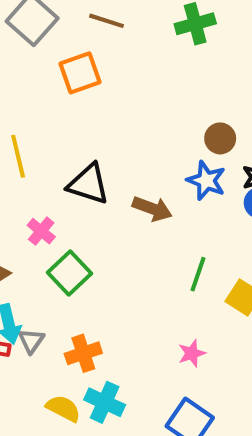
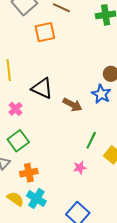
green square: (69, 273) -> (18, 141), moved
pink star: (192, 353) -> (80, 168), moved

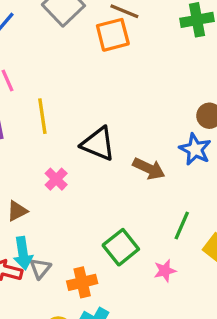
orange square: (45, 32) -> (113, 35), moved
green square: (18, 141) -> (121, 247), moved

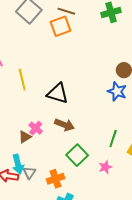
brown arrow: (149, 169) -> (64, 125), moved
pink cross: (56, 179) -> (36, 128), moved
brown triangle: (17, 211) -> (25, 137), moved

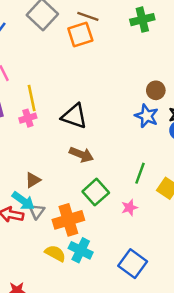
pink cross: (36, 128) -> (28, 118), moved, turned 32
brown triangle: (25, 137) -> (33, 180), moved
cyan arrow: (18, 164) -> (23, 201), turned -42
orange cross: (56, 179) -> (68, 220), size x1.4

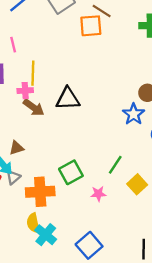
black triangle: (74, 116) -> (68, 99), turned -35
brown arrow: (81, 155) -> (34, 107), moved
cyan cross: (81, 250) -> (46, 235), moved
yellow semicircle: (55, 253) -> (33, 223), moved, turned -144

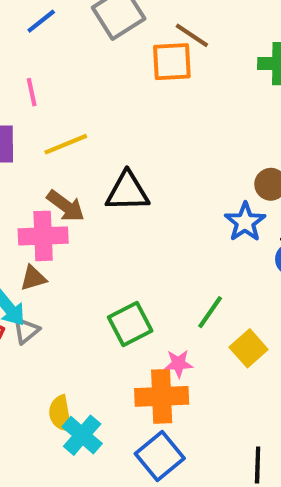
yellow line: (33, 73) -> (66, 144), turned 65
pink cross: (25, 91) -> (43, 236), moved, size x1.6
orange cross: (40, 192) -> (162, 396), moved

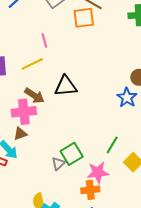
pink line: (32, 92) -> (44, 41), moved
gray triangle: (26, 331) -> (58, 164), moved
pink star: (178, 364) -> (98, 172), size x1.5
orange cross: (162, 396) -> (90, 190), size x0.7

